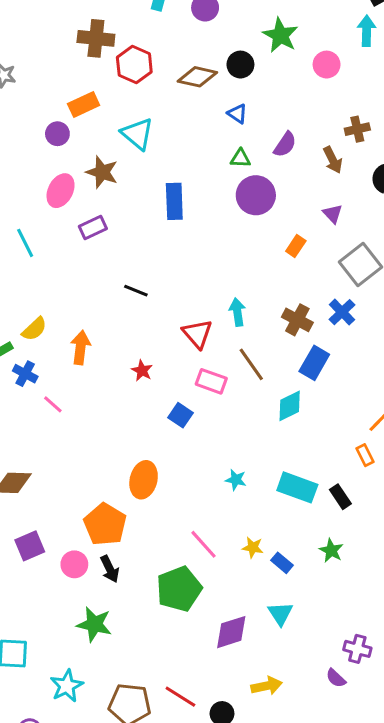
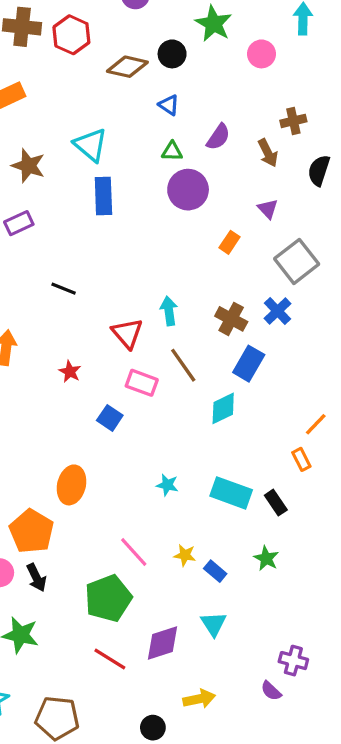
red hexagon: (134, 65) -> (71, 35), moved
cyan triangle: (137, 134) -> (91, 145), moved
red line: (180, 697) -> (110, 659), moved

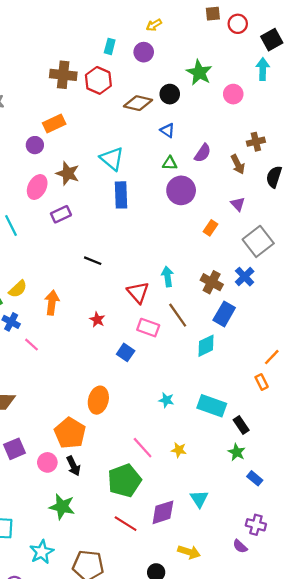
black rectangle: (276, 503) -> (241, 425), moved
blue rectangle: (215, 571) -> (255, 478), moved
yellow arrow: (199, 699) -> (189, 552), turned 30

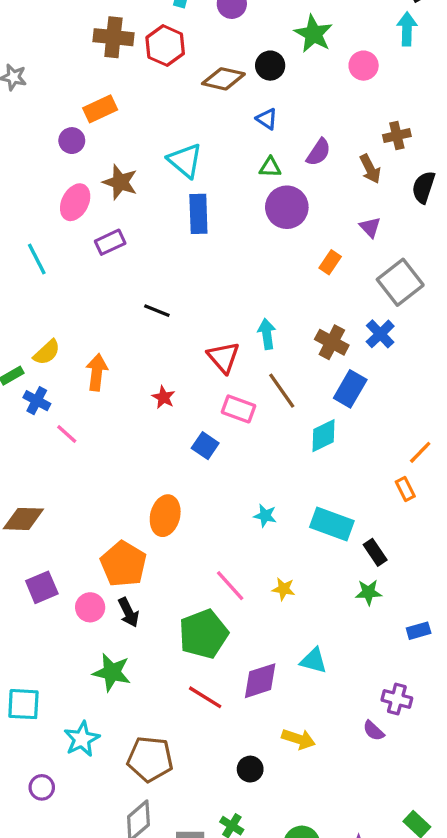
green star: (237, 452) -> (369, 592), turned -30
blue rectangle: (255, 478) -> (419, 631), moved, turned -56
cyan triangle: (199, 499) -> (314, 661), turned -42

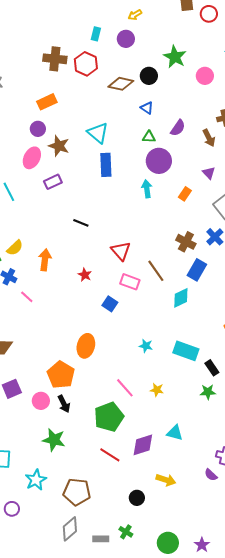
purple circle: (72, 141) -> (38, 129), moved
cyan arrow: (267, 334) -> (147, 189), moved

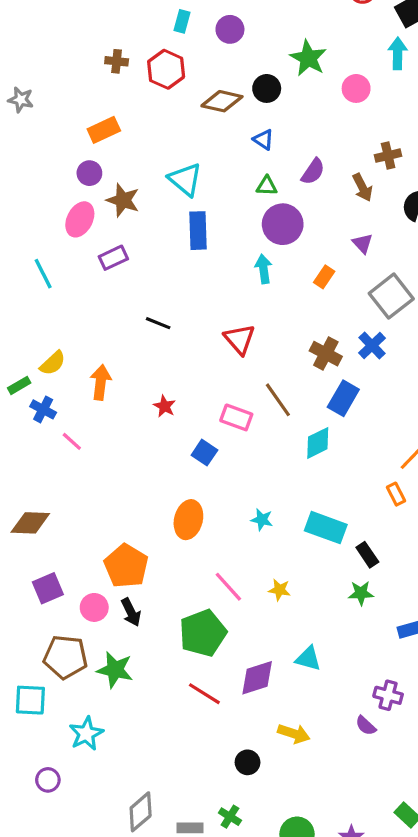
brown cross: (55, 59) -> (117, 61), size x0.6
red triangle: (121, 251) -> (240, 339), moved
orange ellipse: (86, 346) -> (188, 520), moved
brown pentagon: (77, 492) -> (65, 657), moved

